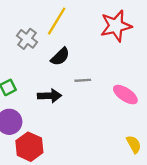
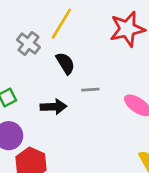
black semicircle: (60, 57) -> (65, 63), turned -78

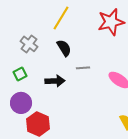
gray cross: (28, 43) -> (29, 44), moved

